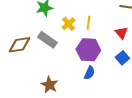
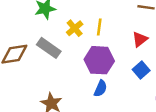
red triangle: (121, 33) -> (140, 39), turned 32

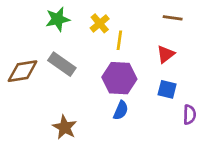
yellow cross: (75, 28) -> (100, 23), moved
blue square: (141, 70) -> (167, 89), turned -35

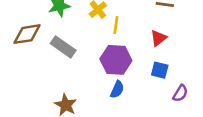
brown diamond: (23, 71) -> (27, 34), moved
purple semicircle: (189, 115) -> (180, 93), turned 30

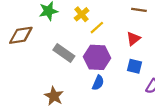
yellow line: (116, 25) -> (97, 28), turned 40
gray rectangle: (63, 47) -> (64, 53), moved

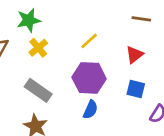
yellow cross: (82, 14) -> (38, 48), moved
gray rectangle: (64, 53) -> (38, 90), moved

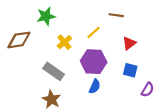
brown line: (141, 19) -> (116, 15), moved
yellow cross: (38, 48) -> (64, 42), moved

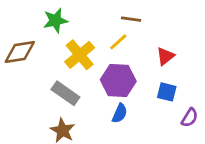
brown line: (116, 15) -> (131, 19), moved
yellow cross: (64, 42) -> (80, 55), size x1.5

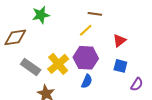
yellow cross: (80, 55) -> (58, 64), moved
gray rectangle: (65, 93) -> (31, 67), moved

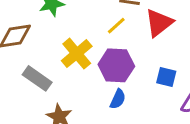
red triangle: (119, 40) -> (159, 23), moved, size x1.5
yellow cross: (58, 64) -> (77, 54), moved

